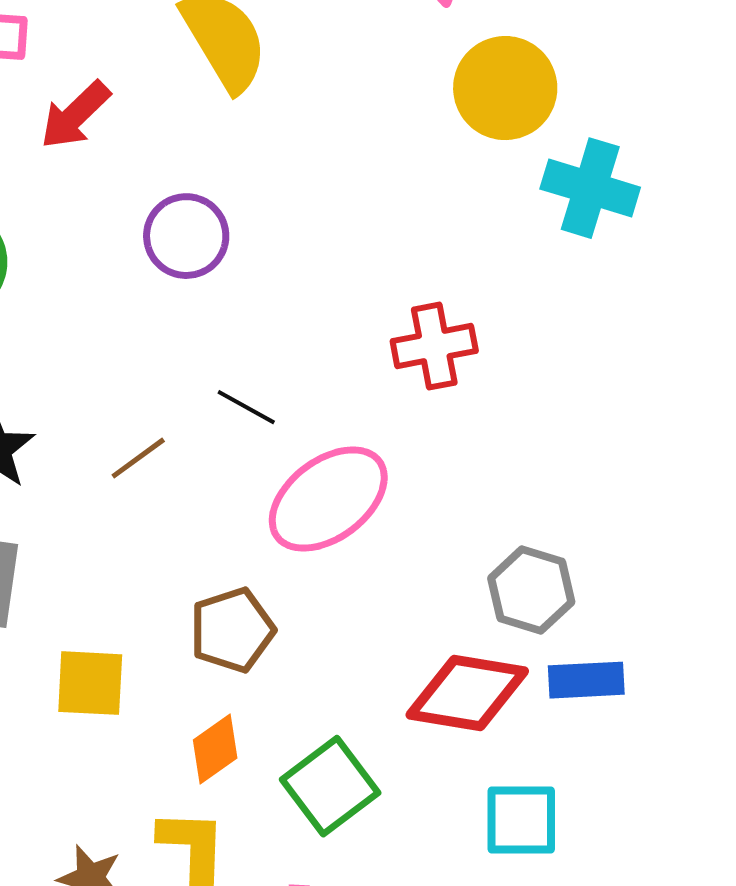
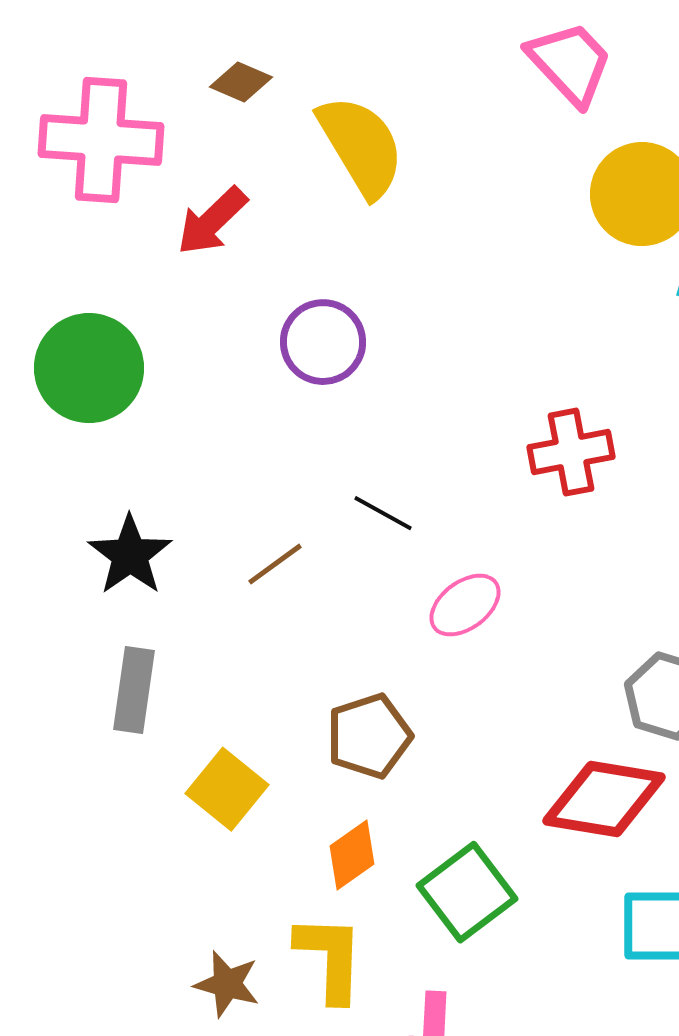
pink ellipse: (328, 499) -> (465, 605), size x0.6
yellow square: (90, 683) -> (227, 789), turned 36

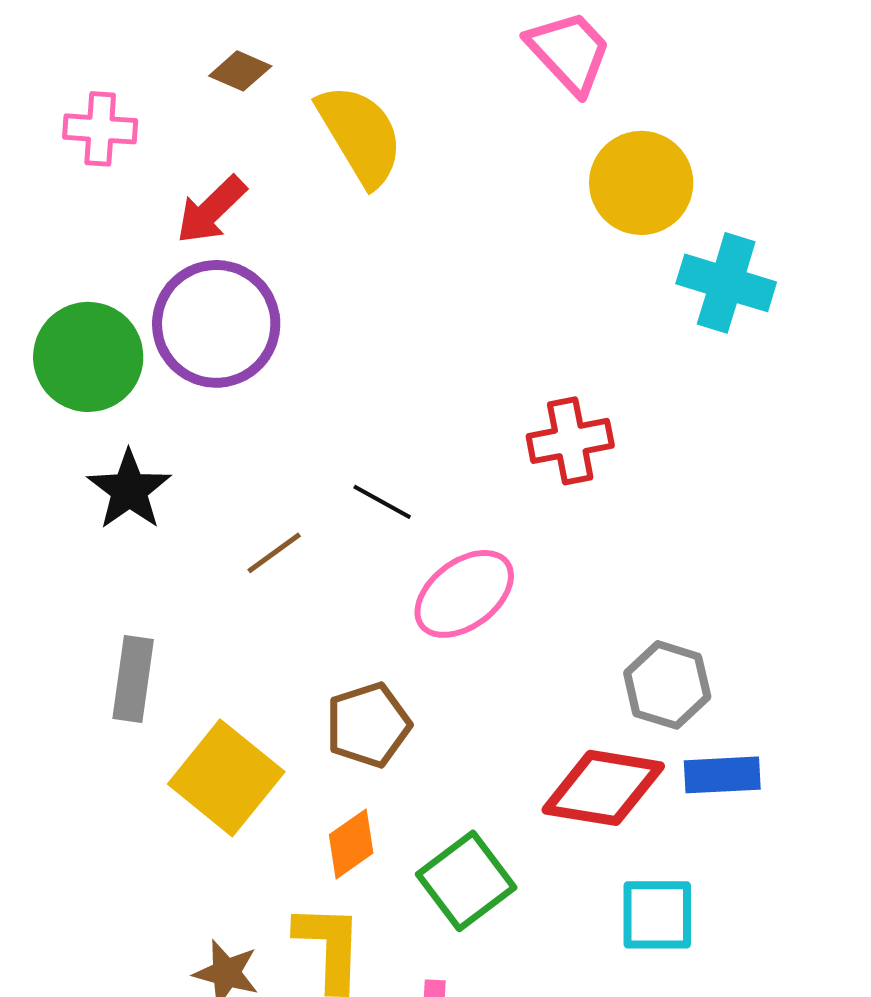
pink cross: (101, 140) -> (100, 129), size x0.6
purple circle: (323, 342) -> (216, 324), moved, size x1.5
black star: (130, 555) -> (129, 490), moved
pink ellipse: (465, 605) -> (464, 594), size x1.4
yellow square: (227, 789) -> (226, 778), size x1.4

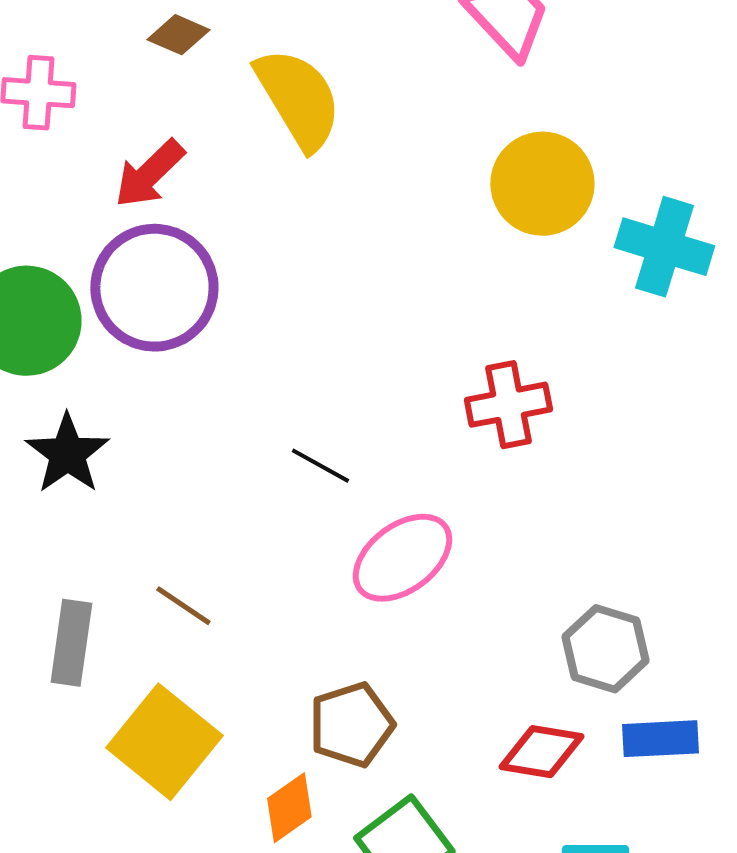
yellow circle: (641, 183) -> (542, 184), moved
brown line: (274, 553) -> (183, 606), moved, turned 70
brown pentagon: (368, 725) -> (351, 725), moved
red diamond: (603, 788) -> (541, 752), size x0.7

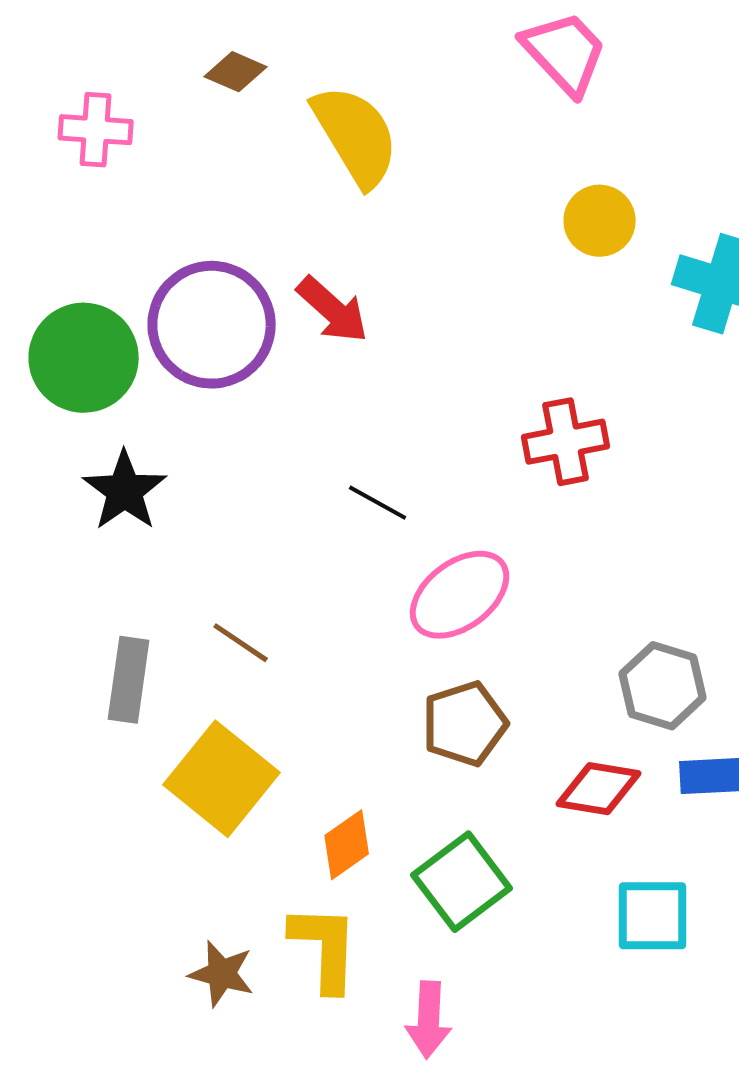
red arrow: (149, 174) -> (333, 310), moved, turned -94
yellow circle: (542, 184) -> (600, 221), size x0.7
brown pentagon: (351, 725) -> (465, 724), moved

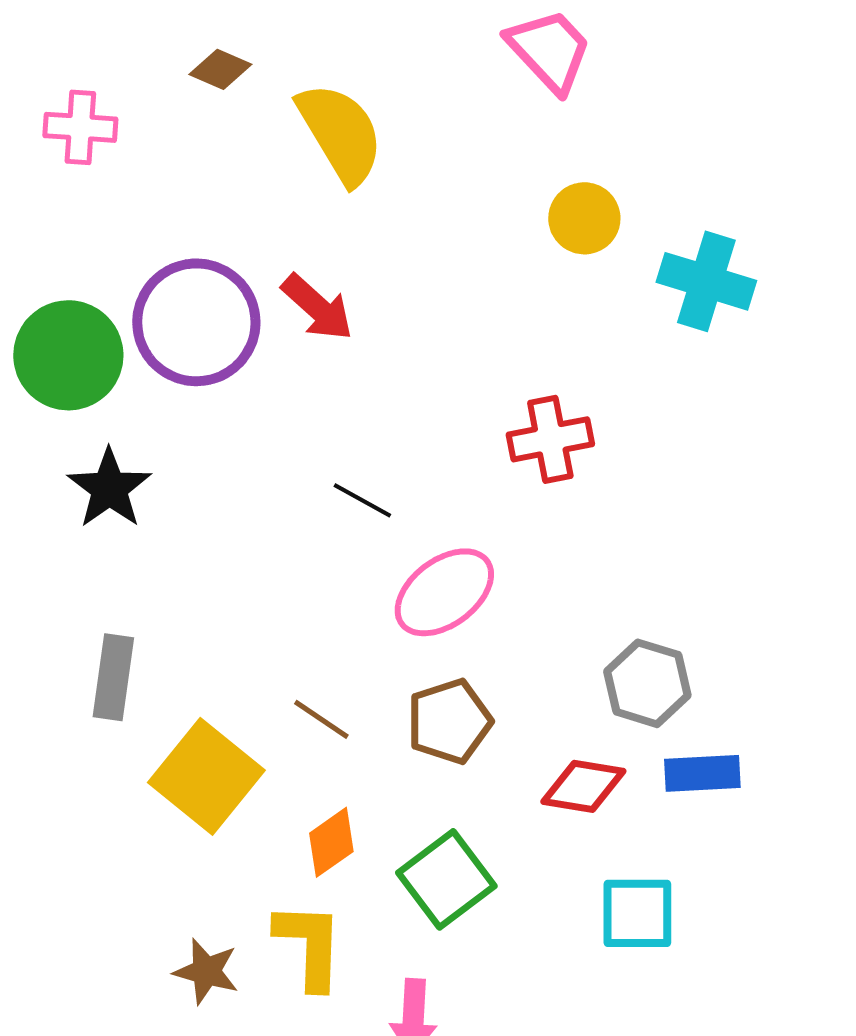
brown line: (241, 643) -> (321, 719), moved

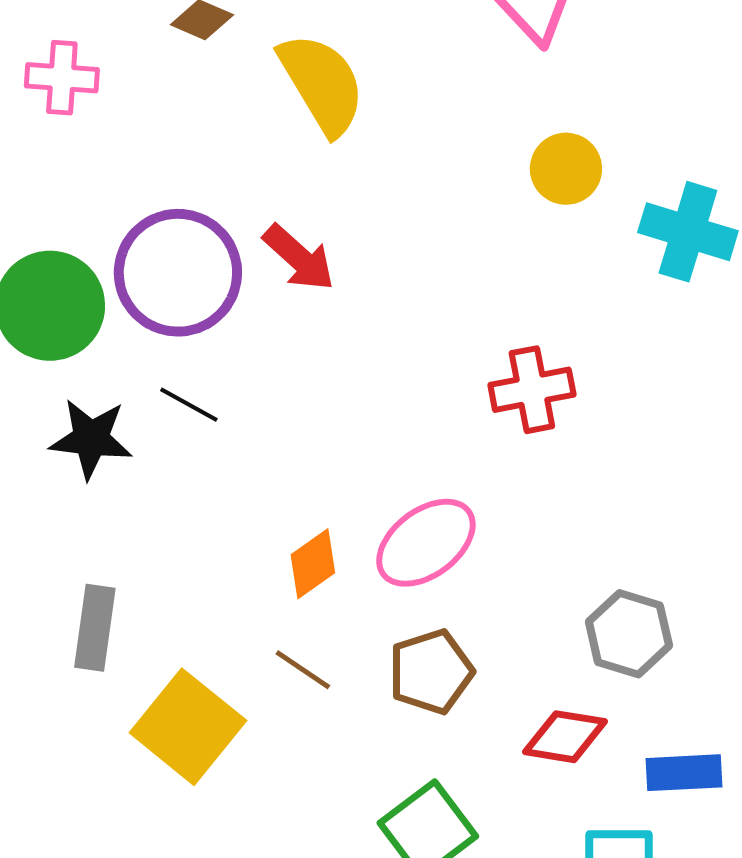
black star: (109, 488) -> (91, 439), turned -30
black line: (362, 500) -> (189, 405), moved
blue rectangle: (702, 773) -> (684, 773), moved
orange diamond: (331, 842) -> (313, 564), moved

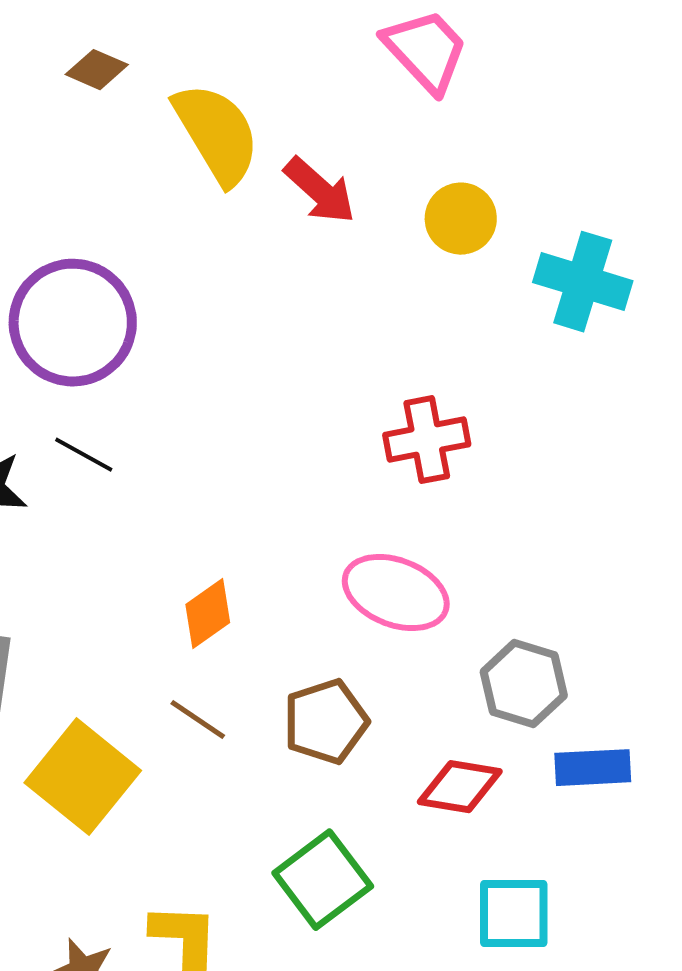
red arrow: (299, 258) -> (320, 191), moved
pink ellipse: (426, 543) -> (396, 593), moved, turned 58
blue rectangle: (684, 773) -> (593, 768), moved

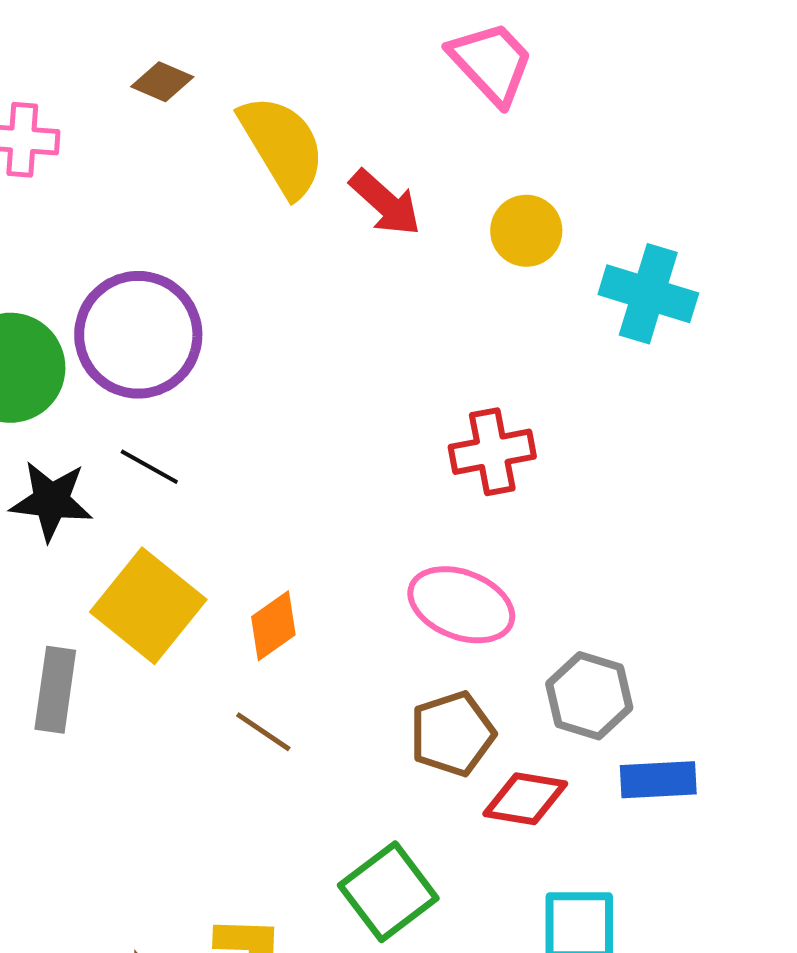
brown pentagon: (326, 722) -> (452, 734), moved
yellow square: (83, 777) -> (148, 606), moved

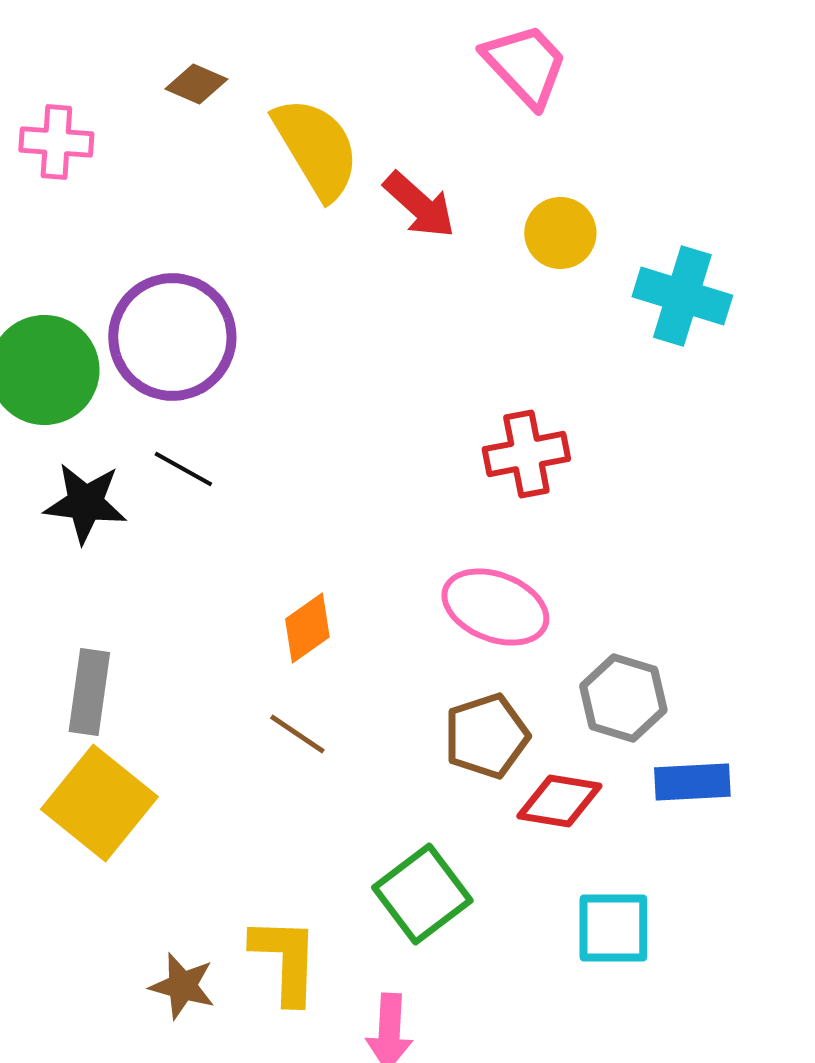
yellow square: (148, 606) -> (99, 803), moved

